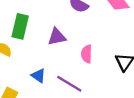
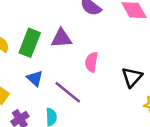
green rectangle: (20, 26) -> (30, 43), moved

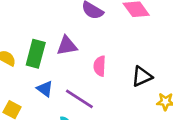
black triangle: (132, 77) -> (142, 76), turned 30

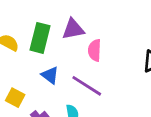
pink semicircle: (100, 66) -> (95, 50), moved

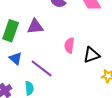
pink semicircle: (95, 50) -> (69, 45), moved

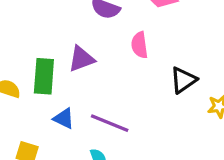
pink semicircle: (69, 45) -> (139, 45), moved

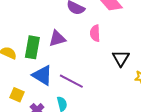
black triangle: (183, 80) -> (121, 58), turned -30
blue triangle: (64, 118) -> (42, 75), size x1.5

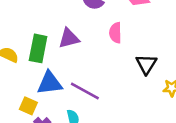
blue triangle: (42, 75) -> (50, 83), turned -40
yellow square: (17, 95) -> (28, 106), moved

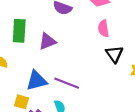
pink semicircle: (115, 33) -> (103, 28), moved
green rectangle: (38, 48) -> (19, 31), moved

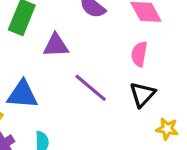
purple line: (67, 83) -> (91, 88), moved

